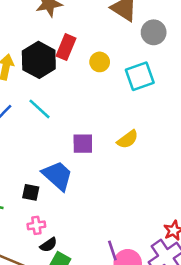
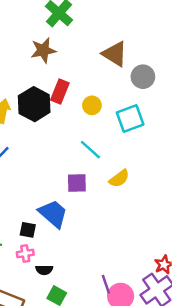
cyan line: (40, 109) -> (90, 150), moved
pink cross: (36, 225) -> (25, 253), moved
black semicircle: (49, 245) -> (44, 270), moved, turned 35

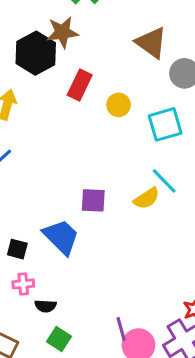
black hexagon: (34, 104) -> (36, 53), moved
cyan line: (90, 150) -> (164, 181), moved
black square: (28, 230) -> (17, 249), moved

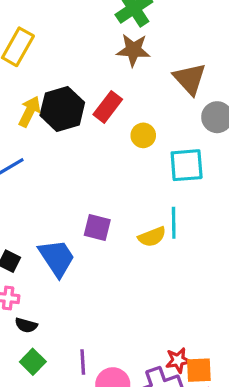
brown star: (62, 32) -> (133, 50), moved
black hexagon: (36, 53) -> (62, 109), moved
cyan line: (164, 181) -> (174, 223), turned 32
purple line: (121, 329) -> (83, 362), moved

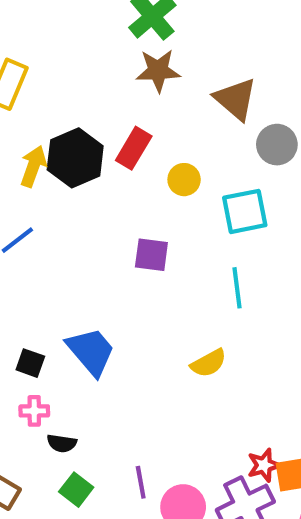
purple square: (97, 228) -> (151, 255), moved
yellow semicircle: (152, 237) -> (209, 363), moved

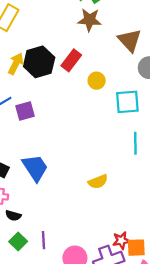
purple square: (151, 255) -> (25, 111), moved, turned -30
cyan line: (237, 288) -> (135, 143), moved
purple line: (141, 482) -> (44, 240), moved

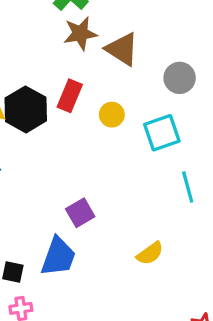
brown triangle: (130, 40) -> (122, 49), moved
purple square: (25, 111) -> (80, 213), moved
blue trapezoid: (35, 168) -> (58, 257), turned 68

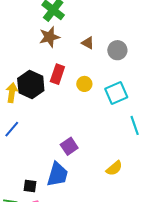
brown star: (80, 33) -> (49, 37), moved
brown triangle: (122, 49) -> (88, 43), size x0.6
gray circle: (180, 78) -> (117, 50), moved

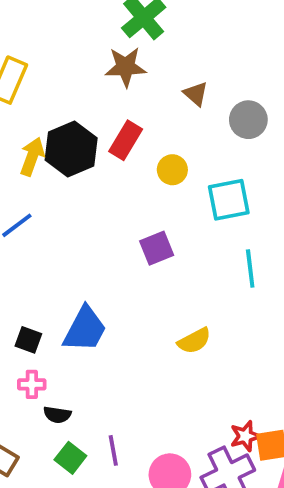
purple square: (69, 146) -> (157, 248), moved

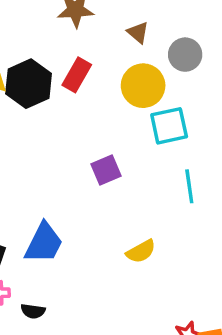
yellow circle: (172, 170) -> (143, 86), moved, size x1.6
black semicircle: (57, 415) -> (33, 311), moved

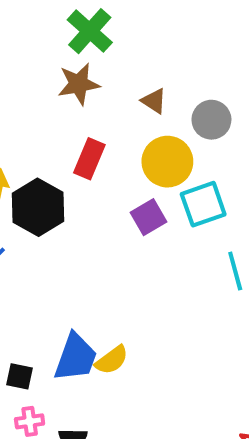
black hexagon: (29, 84) -> (38, 207), moved
purple square: (106, 170) -> (149, 217), moved
yellow semicircle: (141, 251) -> (112, 360), moved

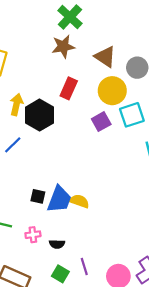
brown triangle: (154, 101) -> (105, 57), size x1.5
yellow semicircle: (112, 360) -> (79, 201), turned -126
black square: (19, 376) -> (38, 196), moved

